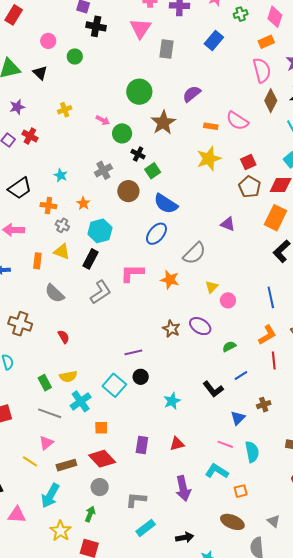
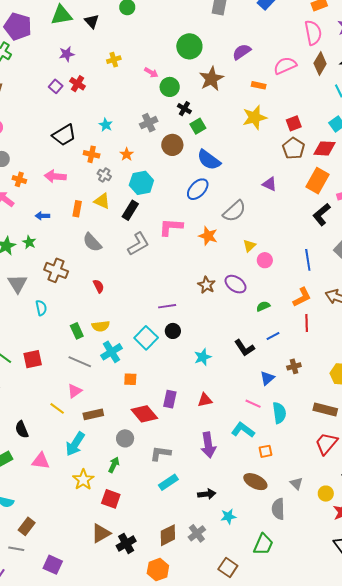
pink semicircle: (237, 121) -> (285, 66), moved, turned 120
red diamond: (102, 459) -> (144, 414), moved

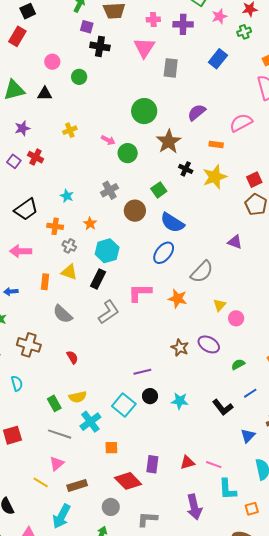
black triangle: (92, 21) -> (45, 94), turned -42
black cross: (184, 109) -> (186, 169), moved
cyan star: (203, 357) -> (180, 401), moved, turned 30
pink line: (253, 404) -> (214, 465), moved
cyan L-shape: (243, 430) -> (228, 489), turned -125

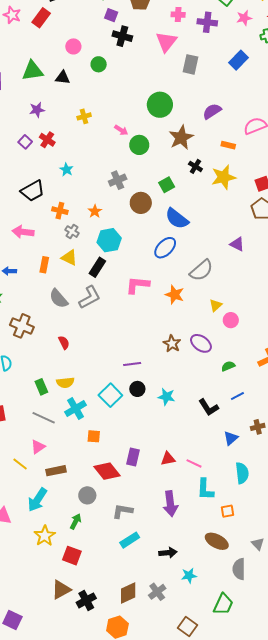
cyan star: (67, 196) -> (66, 170), moved
gray L-shape: (109, 312) -> (90, 297), moved

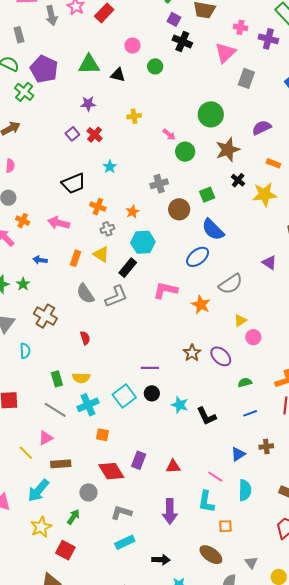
gray cross: (72, 232) -> (107, 229), turned 32
black L-shape: (209, 407) -> (207, 416), moved
pink line: (194, 463) -> (215, 477), moved

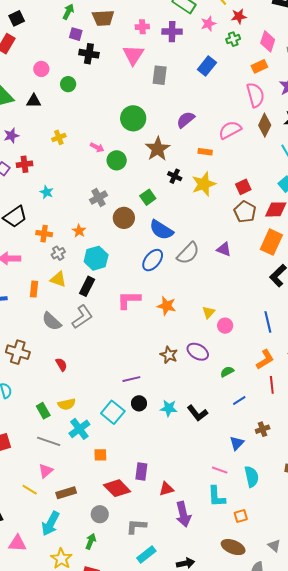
red cross: (95, 135) -> (25, 164), turned -35
gray semicircle: (231, 284) -> (188, 253), moved
red triangle: (173, 466) -> (166, 489), moved

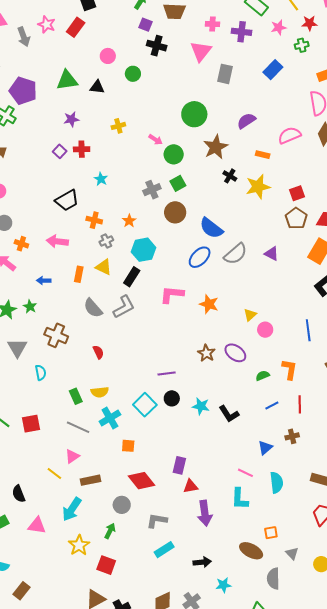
green square: (148, 197) -> (178, 183), moved
orange L-shape: (265, 359) -> (290, 369), moved, turned -55
red line: (272, 385) -> (300, 404), moved
purple rectangle: (141, 471) -> (179, 465), moved
orange square: (241, 516) -> (271, 533), moved

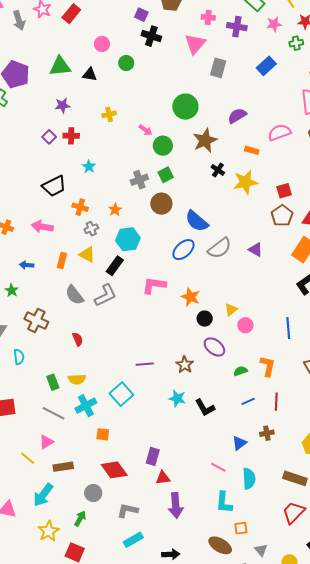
brown star: (206, 353) -> (185, 365), moved
black circle: (172, 398) -> (205, 319), moved
cyan L-shape: (240, 499) -> (224, 502), moved

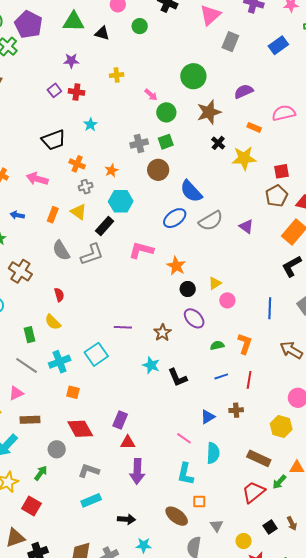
yellow semicircle: (77, 379) -> (53, 322), moved, turned 42

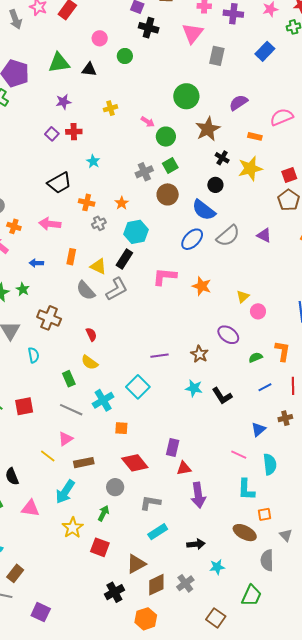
yellow triangle: (79, 212) -> (98, 266), moved
black circle: (188, 289) -> (215, 185), moved
brown triangle: (15, 538) -> (136, 564), moved

